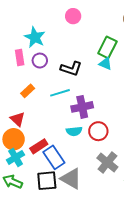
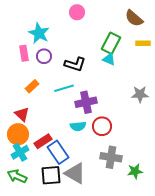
gray cross: (107, 162) -> (111, 157), turned -30

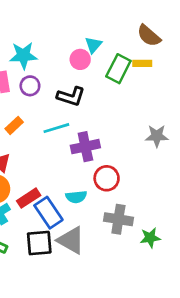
pink circle: (77, 12) -> (80, 59), moved
cyan star: (39, 33) -> (23, 55), turned -30
yellow rectangle: (143, 43) -> (142, 63), moved
cyan triangle: (109, 59) -> (93, 45), moved, turned 48
cyan semicircle: (78, 126) -> (76, 197), moved

